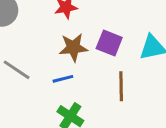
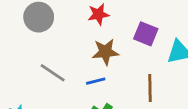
purple square: (109, 43) -> (146, 34), moved

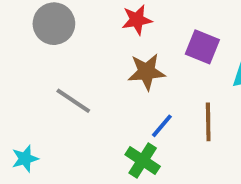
blue line: (96, 81) -> (162, 126), moved, turned -36

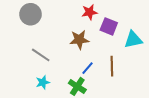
red star: (137, 20) -> (90, 12), moved
cyan star: (25, 159) -> (43, 82), moved

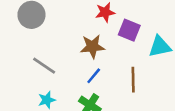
blue line: (87, 68) -> (94, 76), moved

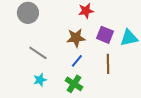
purple square: (129, 30) -> (105, 35), moved

